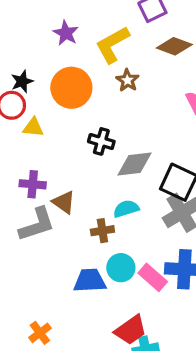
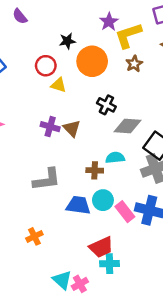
purple star: (66, 33) -> (109, 22), moved
black star: (22, 81) -> (67, 41), moved
brown triangle: (64, 202) -> (72, 128), moved
gray L-shape: (37, 224) -> (47, 179), moved

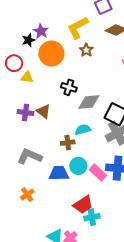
purple star: (109, 22) -> (41, 31), moved
gray L-shape: (47, 179) -> (30, 156), turned -140
orange cross: (34, 236) -> (27, 195), moved

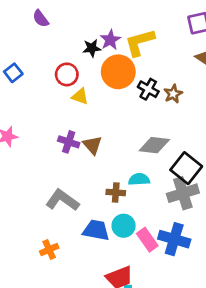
yellow L-shape: (78, 28) -> (140, 42), moved
brown star: (86, 50) -> (173, 94), moved
black cross: (69, 87) -> (148, 89), moved

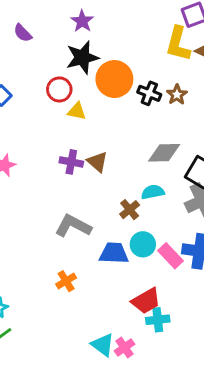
purple star: (110, 40) -> (82, 21), moved
yellow L-shape: (140, 42) -> (178, 44), moved, turned -52
black star: (92, 48) -> (82, 57), size x1.6
brown cross: (116, 192) -> (130, 210), turned -36

